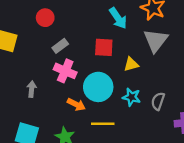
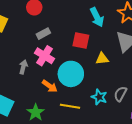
gray arrow: (32, 89) -> (23, 67), moved
cyan star: (131, 97) -> (99, 97), moved

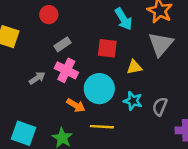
gray arrow: (23, 67) -> (37, 78), moved, turned 48
cyan star: (99, 97) -> (133, 101), moved

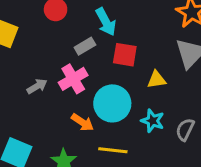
cyan arrow: (123, 19) -> (106, 22), moved
gray rectangle: (63, 44) -> (85, 46), moved
pink cross: (66, 70) -> (73, 79), turned 30

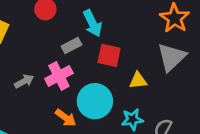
cyan star: (153, 121) -> (132, 119), turned -30

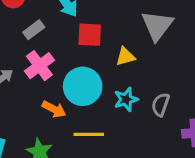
gray rectangle: (72, 45) -> (34, 30), moved

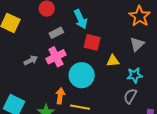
gray triangle: (157, 25) -> (137, 44), size x0.7
cyan star: (126, 99) -> (135, 75), moved
orange arrow: (54, 109) -> (60, 96), moved, turned -119

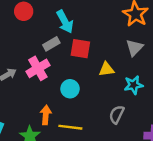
gray rectangle: (56, 33) -> (51, 44), moved
cyan circle: (82, 75) -> (70, 89), size x0.6
gray semicircle: (130, 96) -> (117, 115), moved

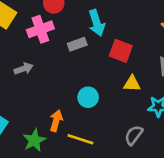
red square: (80, 49) -> (121, 51), moved
pink cross: (38, 68) -> (40, 29), moved

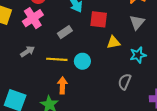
gray rectangle: (77, 44) -> (65, 32), moved
yellow line: (80, 139) -> (57, 59), moved

